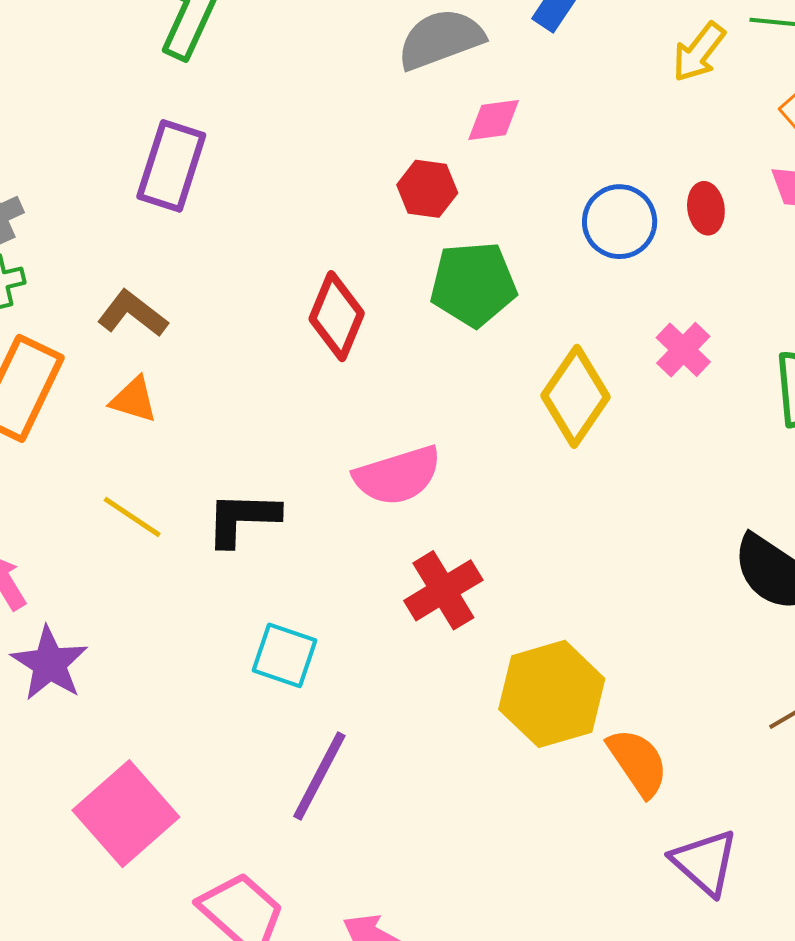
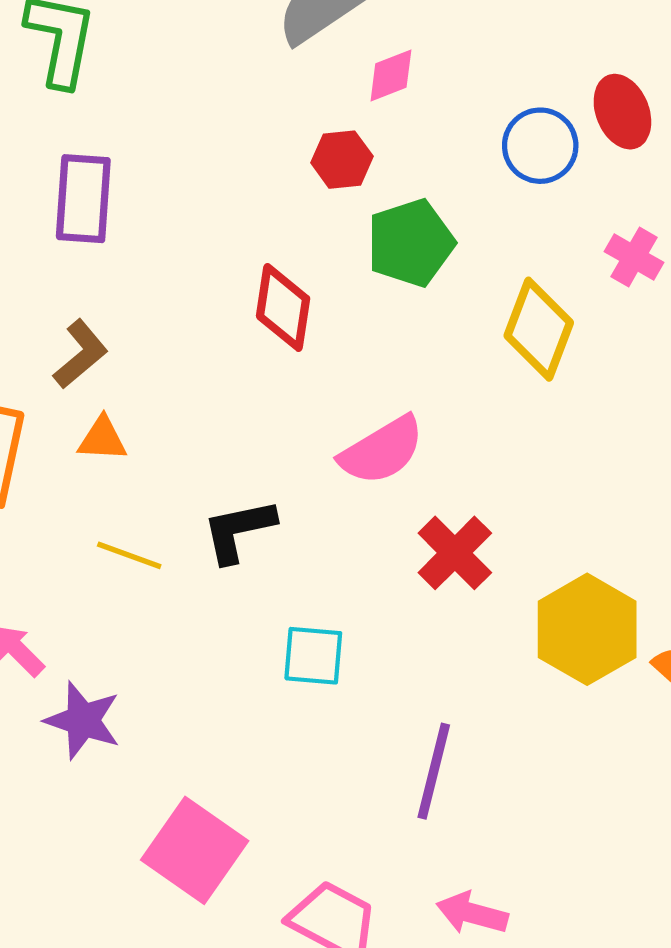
red ellipse: (706, 208) -> (622, 112), size x1.4
brown L-shape: (133, 314) -> (81, 354), turned 116
purple line: (319, 776) -> (434, 771), moved

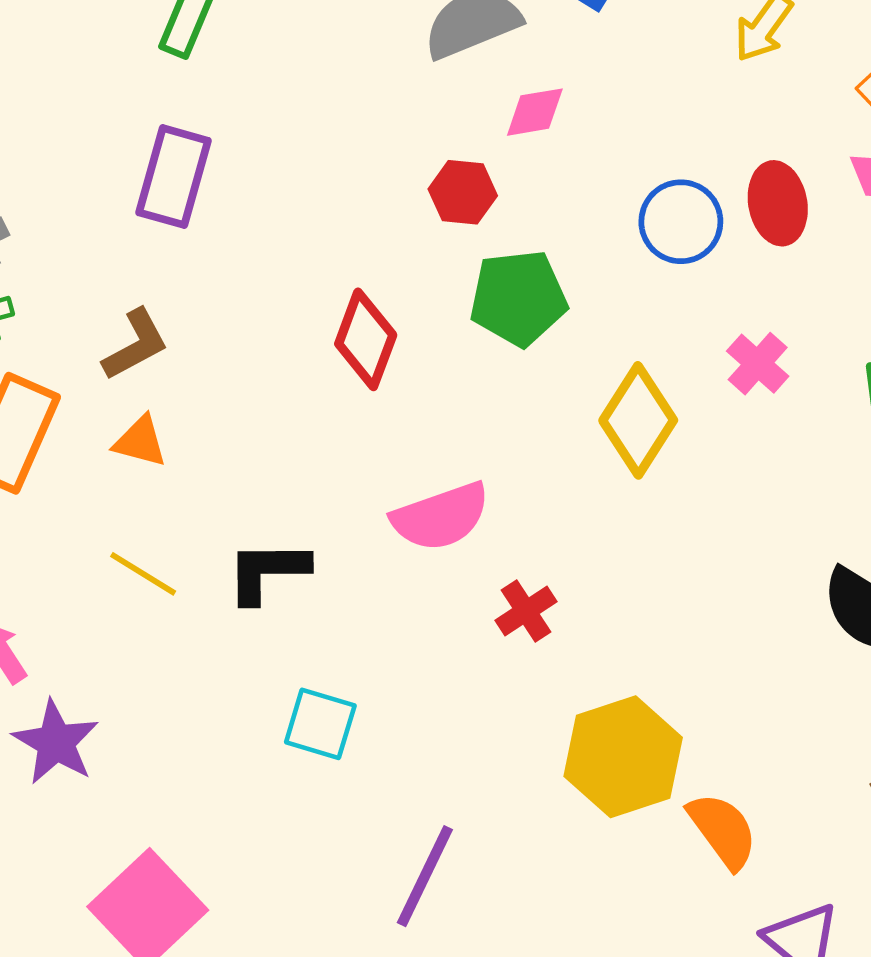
red cross: (455, 553) -> (526, 611), moved, size x0.7

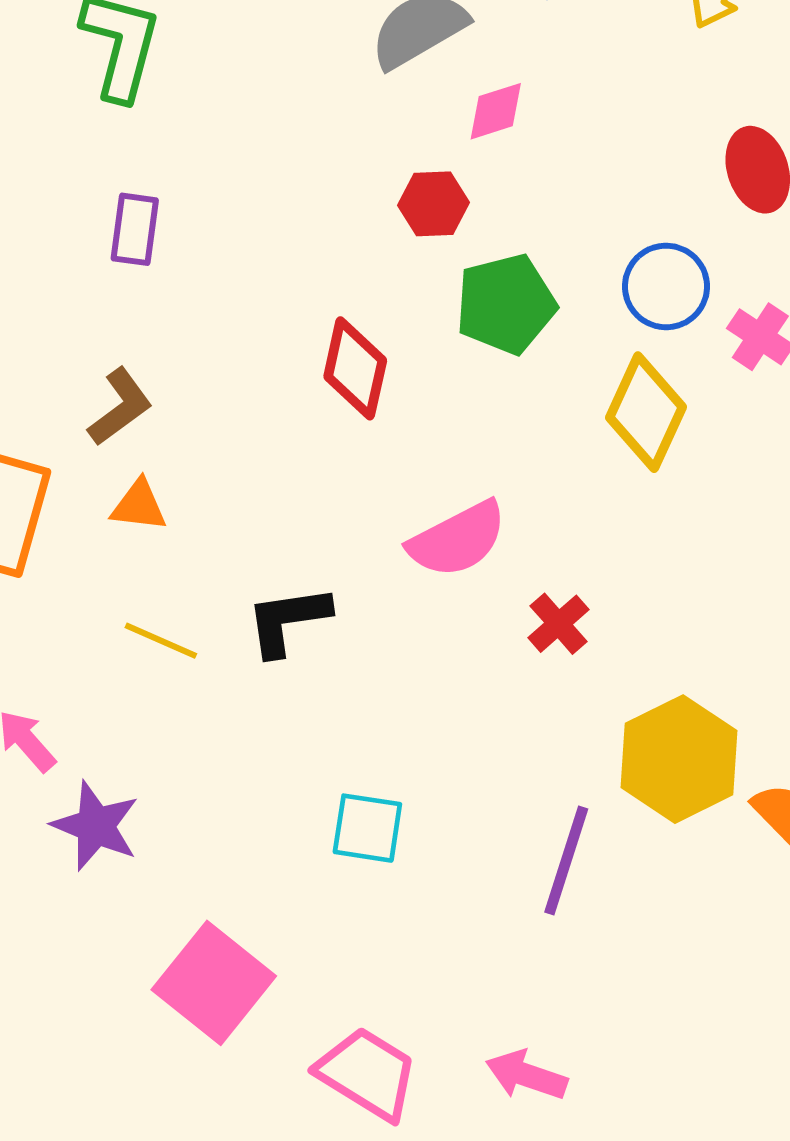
purple rectangle: (173, 177) -> (135, 229), size x0.7
blue circle: (681, 222) -> (666, 286), moved
cyan square: (320, 724) -> (367, 828), moved
purple line: (425, 876) -> (566, 861), moved

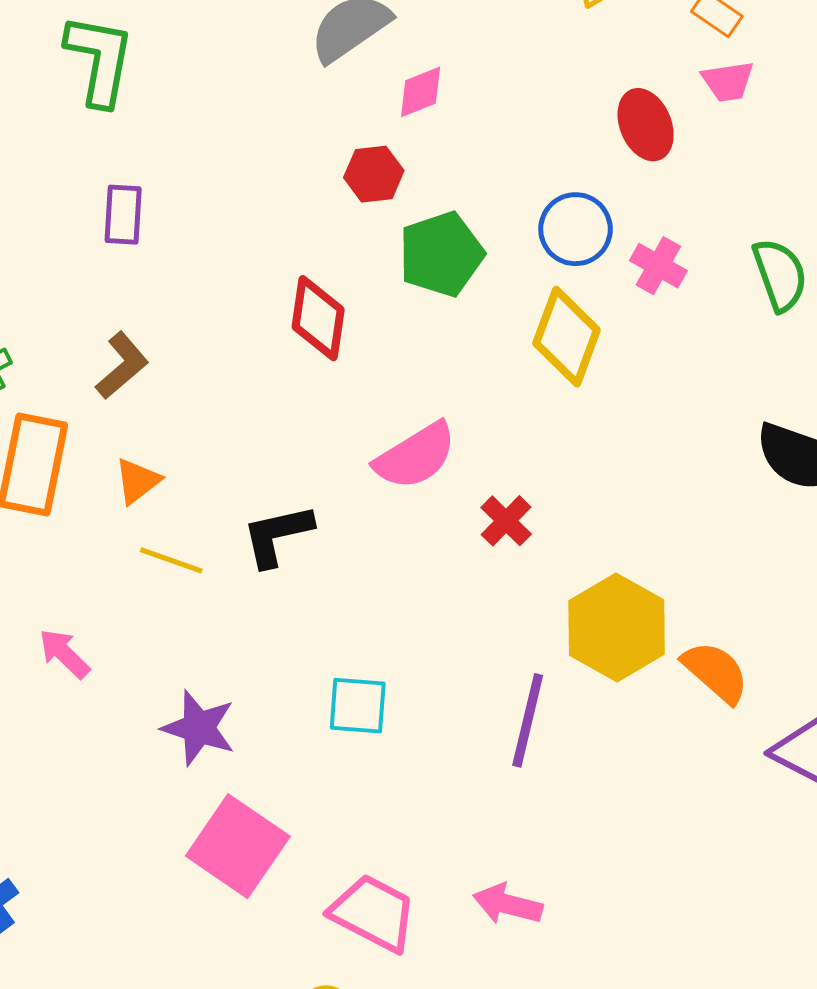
orange triangle: (139, 506) -> (137, 481), moved, turned -40
purple star: (96, 826) -> (199, 728), moved

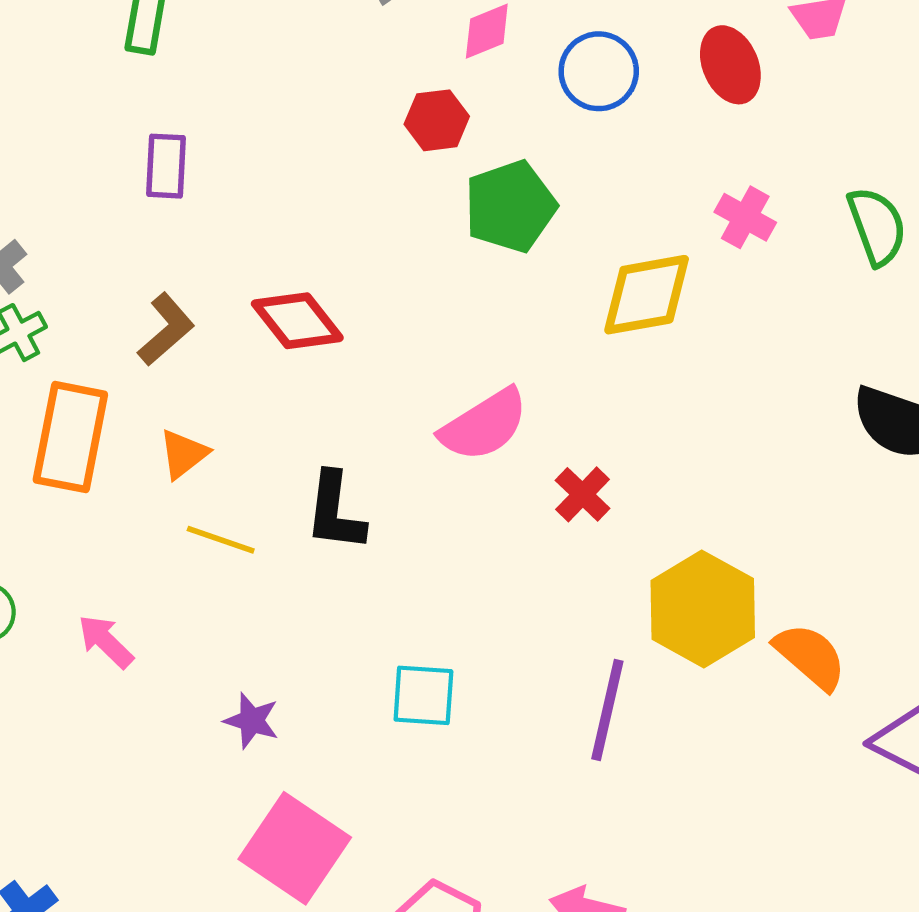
blue circle: (576, 229) -> (599, 71), moved
red diamond: (318, 318) -> (297, 321), moved, turned -46
yellow diamond: (567, 337) -> (647, 295), turned 60
black L-shape: (277, 535) -> (335, 512), turned -70
purple star: (199, 728) -> (252, 721), size x0.7

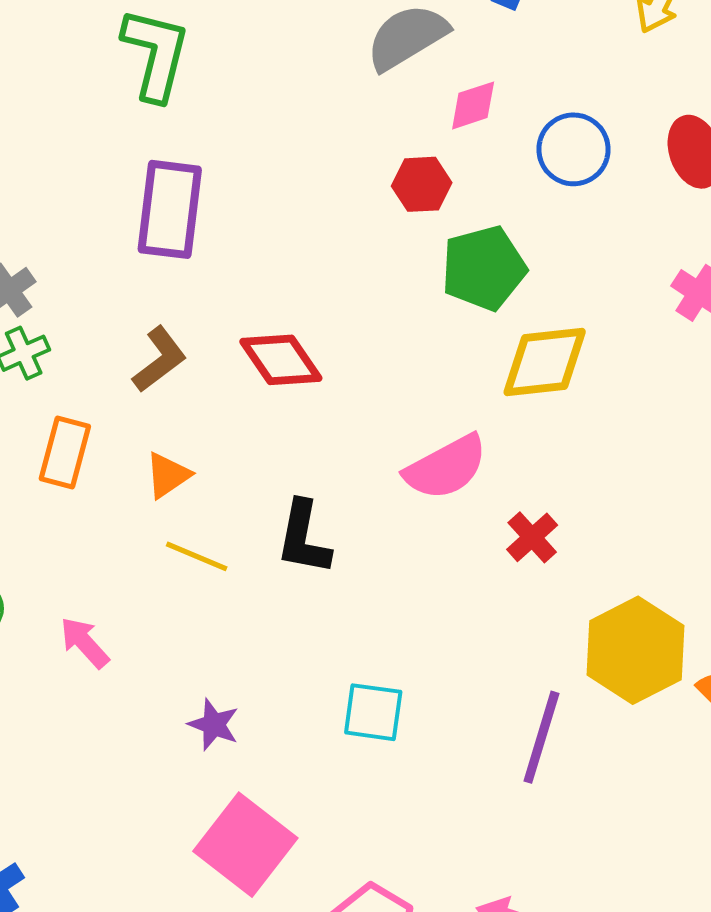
purple rectangle: (166, 166) -> (170, 209), size x1.6
yellow diamond: (647, 295) -> (545, 362), moved
orange rectangle: (70, 437) -> (65, 453), size x0.7

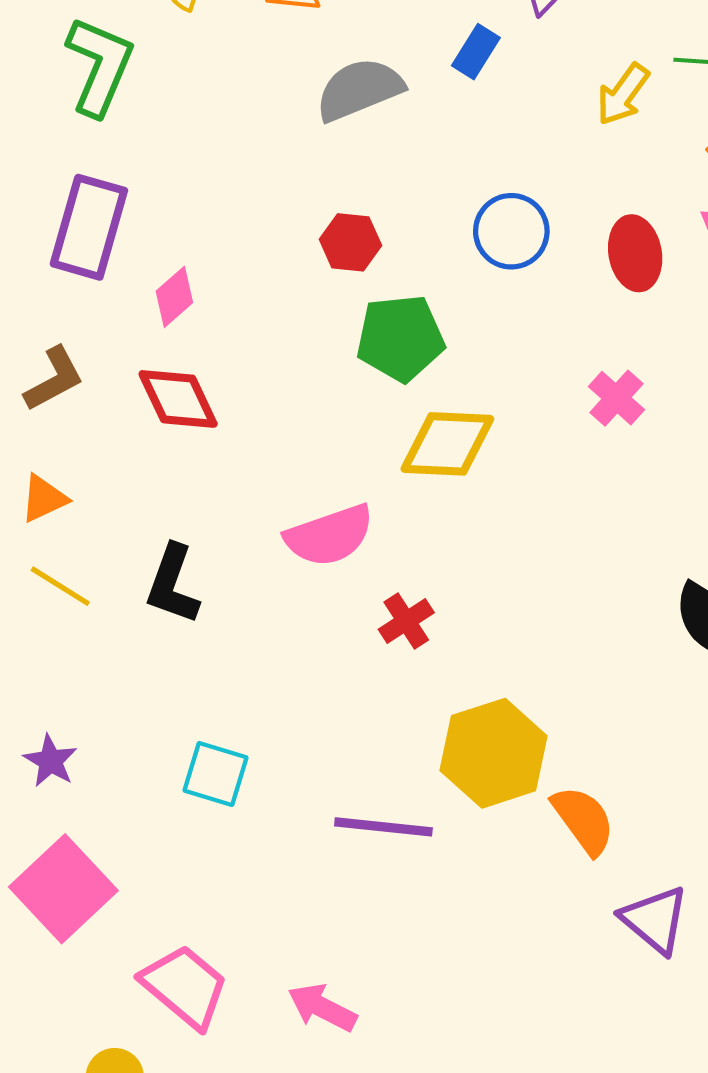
pink diamond: (473, 105) -> (174, 297), moved, turned -32
purple line: (541, 737) -> (383, 827), turned 70

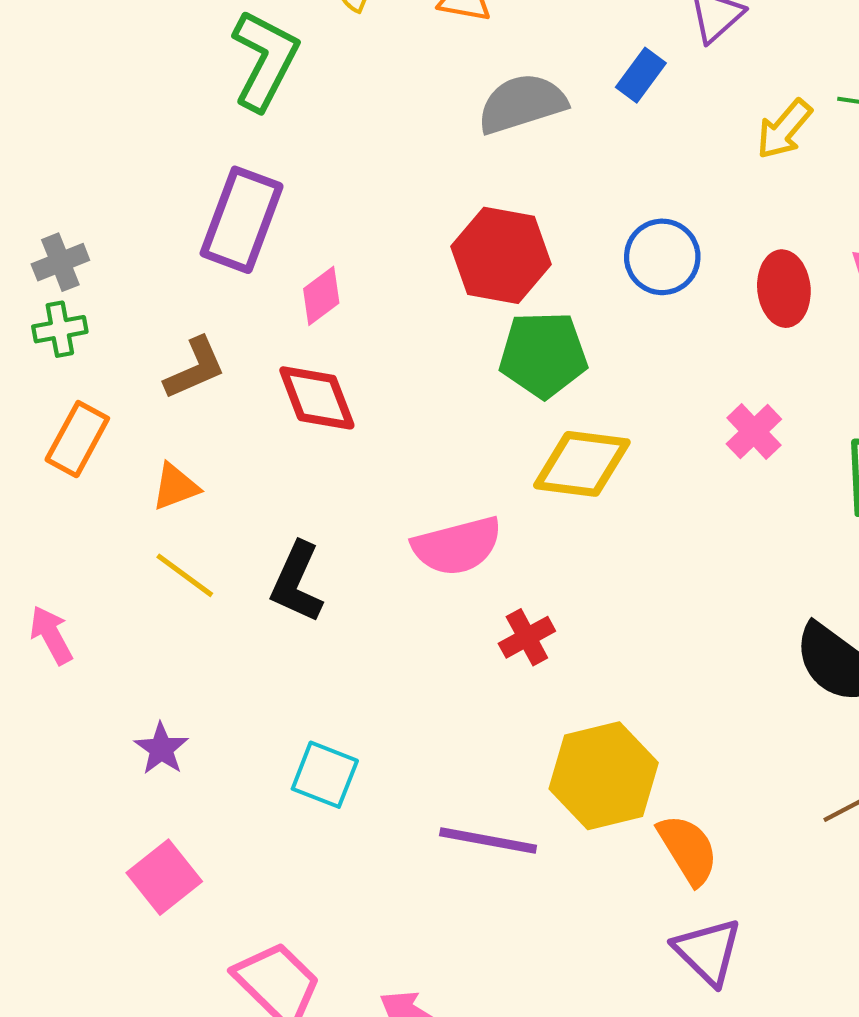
red hexagon: (350, 242) -> (501, 255), size x1.6
pink square: (63, 889) -> (164, 877), size x0.7
purple triangle: (655, 920) -> (708, 951), moved

